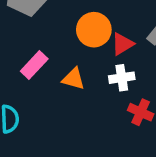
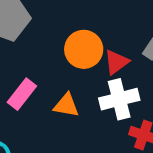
white cross: (122, 78) -> (119, 99), size x1.4

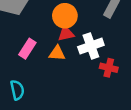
red triangle: (116, 62) -> (66, 34), moved, turned 30

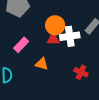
white cross: (91, 46) -> (70, 36), moved
orange triangle: (57, 53) -> (42, 64), moved

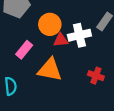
orange circle: (55, 25) -> (50, 24), moved
orange triangle: (42, 64) -> (50, 70), size x1.6

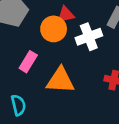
red triangle: (61, 40) -> (66, 15), moved

